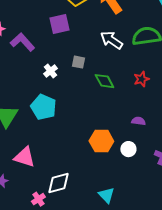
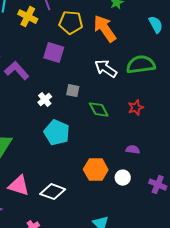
purple square: (59, 24) -> (54, 53), turned 30
cyan pentagon: (43, 107) -> (57, 133), moved
white diamond: (58, 183) -> (53, 192), moved, turned 35

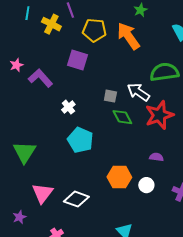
white arrow: (106, 69) -> (138, 92), moved
gray square: (73, 91) -> (110, 96), moved
red star: (136, 108) -> (159, 115), size x1.8
pink triangle: (19, 186) -> (42, 193), turned 50

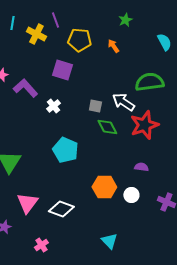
orange arrow: (128, 36) -> (113, 46), size x0.5
white cross: (68, 107) -> (53, 106), moved

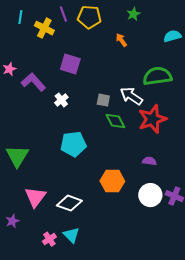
yellow pentagon: (79, 40) -> (89, 17), moved
cyan semicircle: (164, 42) -> (172, 36), turned -78
cyan pentagon: (65, 150) -> (73, 144), turned -30
white circle: (131, 195) -> (150, 195), moved, size x1.5
cyan triangle: (109, 241) -> (71, 235), moved

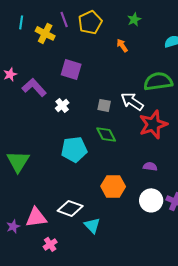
yellow pentagon: (89, 17) -> (90, 22), turned -30
green diamond: (115, 121) -> (106, 134), moved
pink triangle: (35, 197) -> (36, 217), moved, turned 45
cyan triangle: (71, 235) -> (92, 225), moved

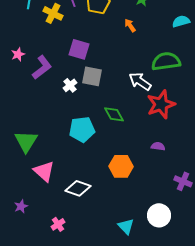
purple L-shape: (34, 87) -> (42, 67), turned 95
gray square: (104, 105) -> (92, 76), moved, size x1.5
white circle: (151, 200) -> (159, 215), moved
pink triangle: (36, 217) -> (44, 171), moved, turned 50
cyan triangle: (92, 225) -> (126, 226), moved

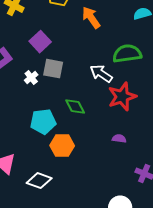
orange arrow: (130, 25) -> (91, 18), size x1.6
purple square: (79, 49) -> (40, 42), turned 30
orange hexagon: (121, 166) -> (62, 146), moved

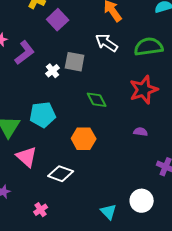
purple square: (40, 42) -> (58, 20), moved
white arrow: (101, 74) -> (107, 43), moved
cyan pentagon: (43, 122) -> (43, 115), moved

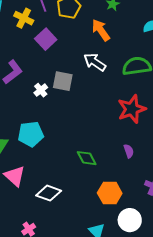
green diamond: (97, 100) -> (87, 158), moved
purple semicircle: (141, 132) -> (129, 151), turned 64
orange hexagon: (84, 139) -> (110, 193), moved

